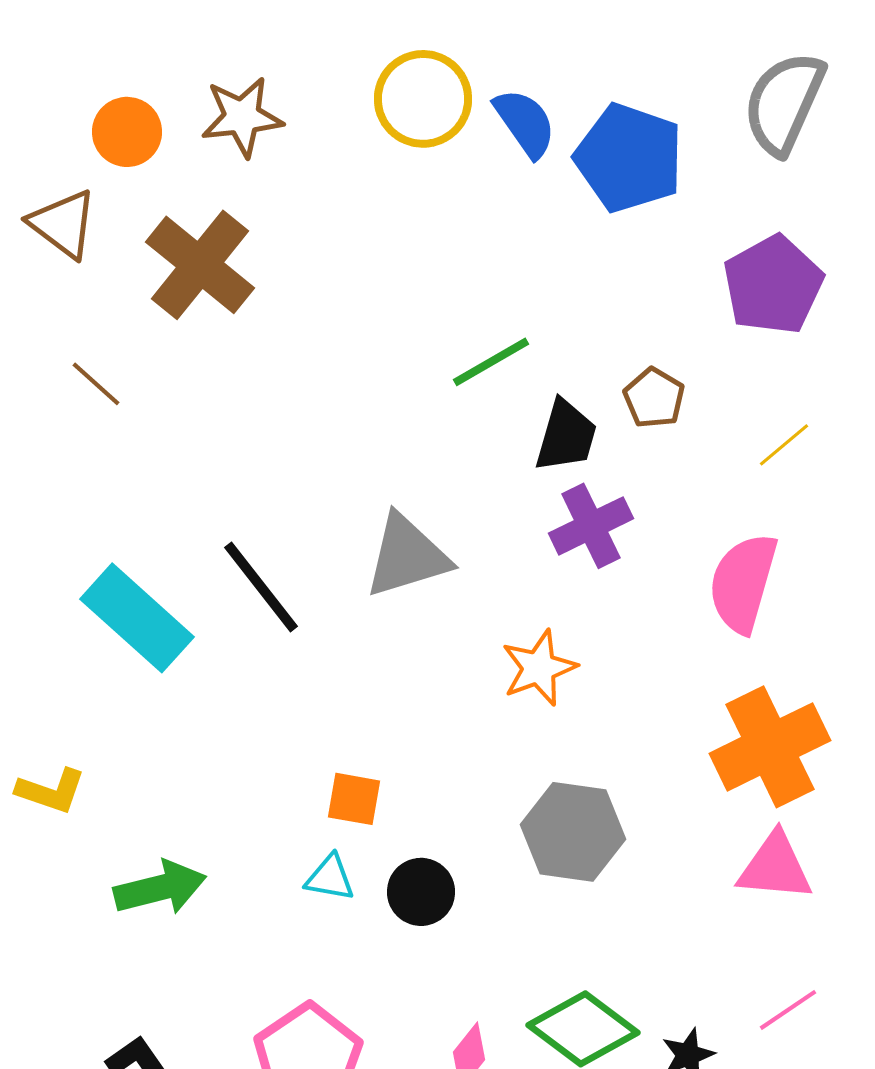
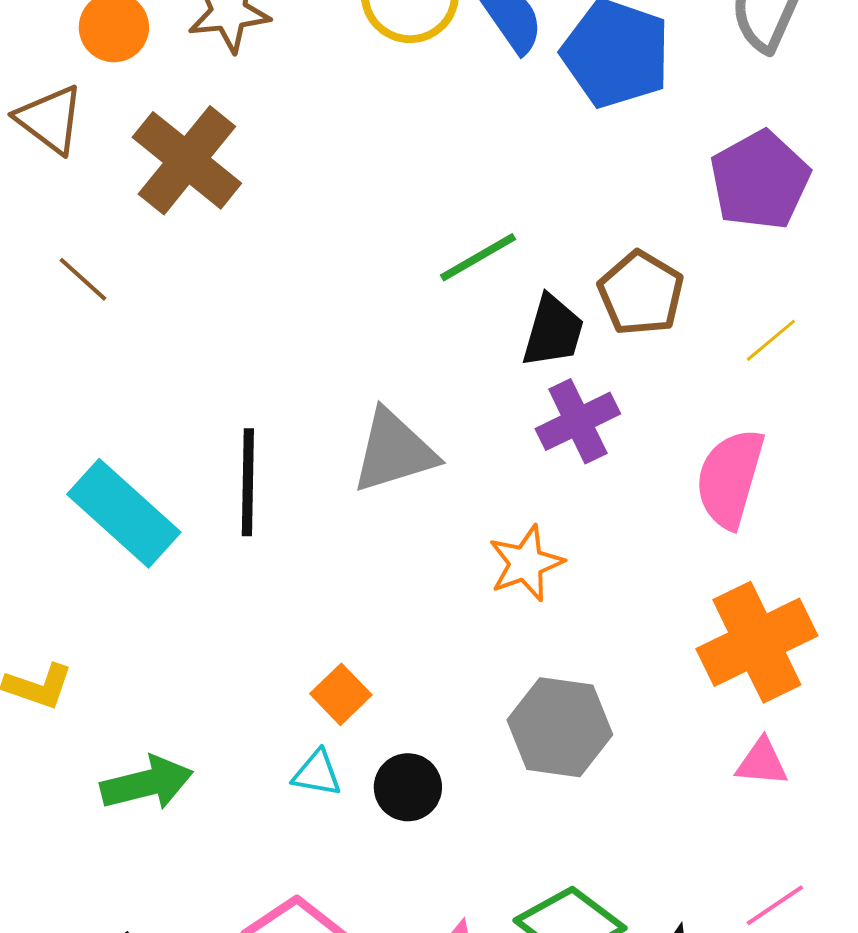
brown pentagon: (654, 398) -> (641, 293), size x1.4
black line: (261, 587) -> (248, 482), turned 39
orange square: (354, 799) -> (341, 694), turned 36
pink triangle: (775, 867) -> (762, 762), size x0.7

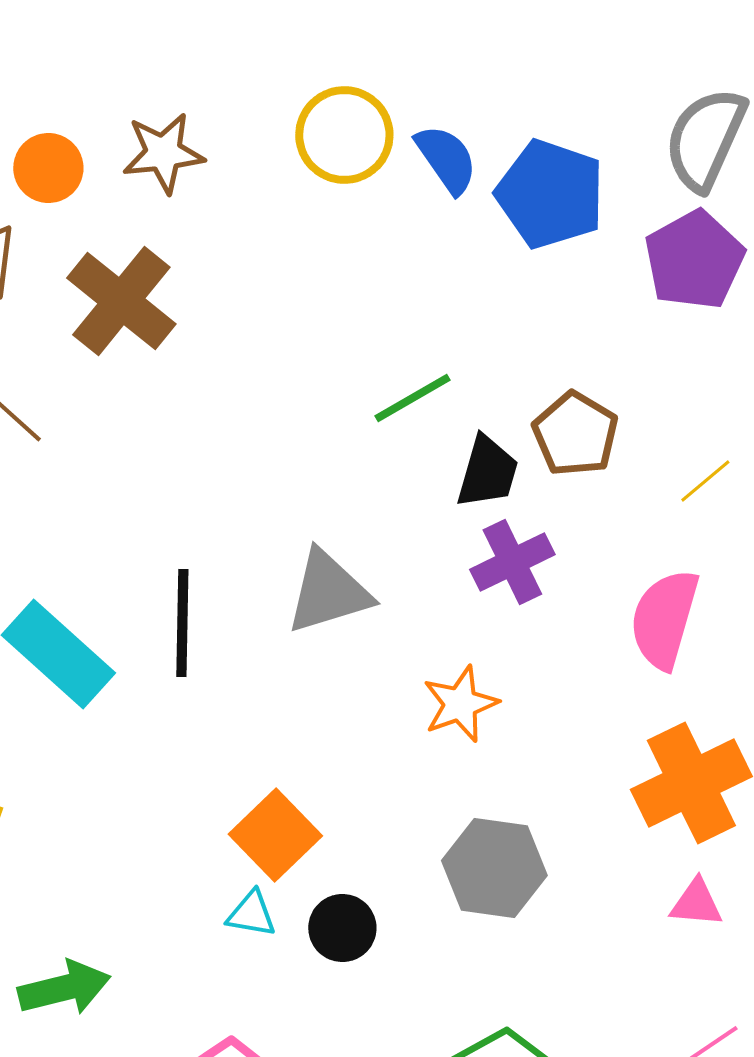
purple pentagon: (760, 180) -> (694, 260), moved
orange square: (341, 694) -> (275, 835), size x1.5
green arrow: (147, 783) -> (64, 988), moved

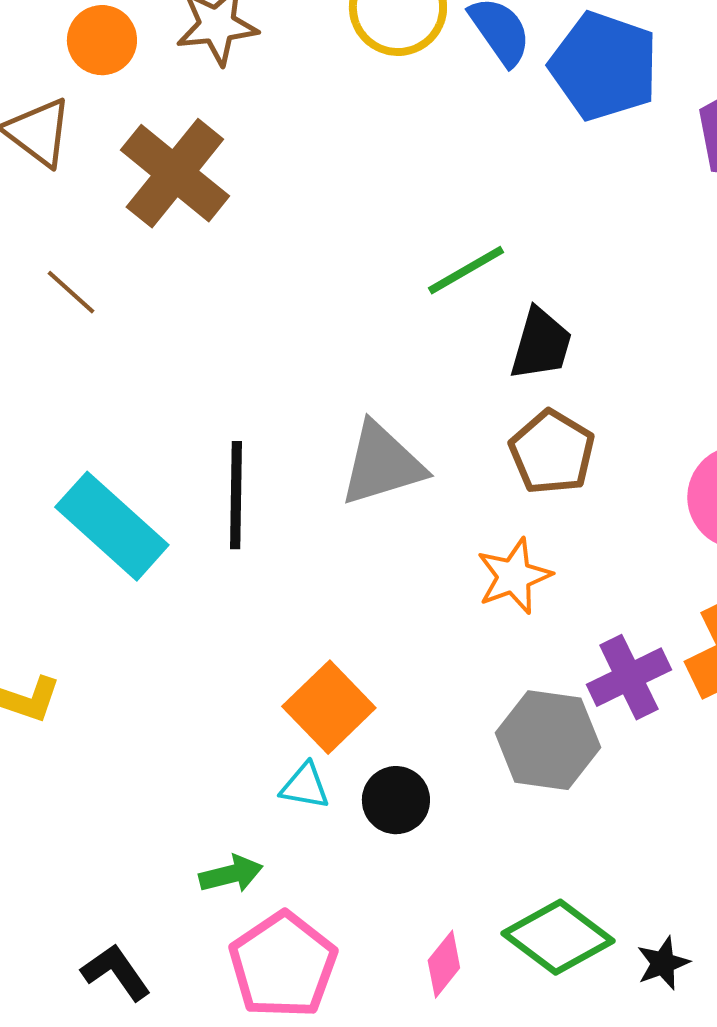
brown pentagon: (575, 434) -> (552, 452), moved
purple cross: (512, 562) -> (629, 677), moved
green arrow: (64, 988) -> (231, 874), moved, size x0.7

